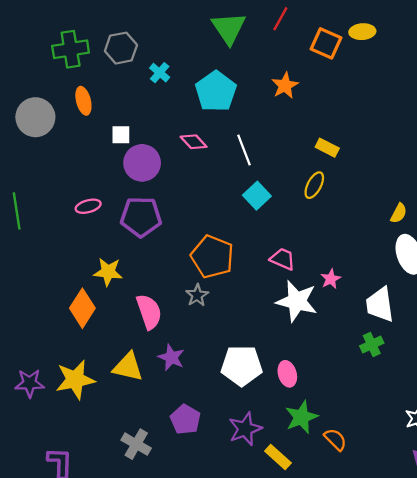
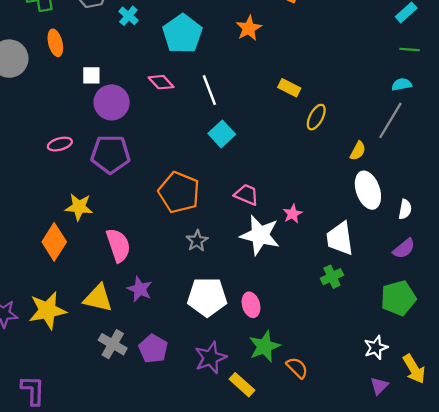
yellow ellipse: (314, 185) -> (316, 117), moved
gray star: (197, 295) -> (197, 241), moved
gray cross: (136, 444) -> (113, 344), moved

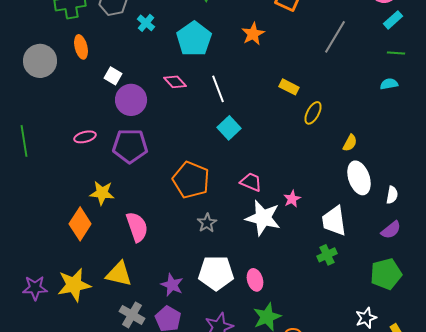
white square: (91, 75) -> (113, 76), turned 30
gray line: (390, 120) -> (335, 37), moved
purple star: (140, 289) -> (172, 285), moved

